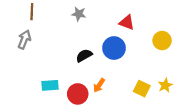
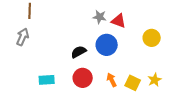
gray star: (79, 14) -> (100, 17), moved
orange arrow: (99, 85) -> (112, 80), moved, turned 120
red circle: (78, 94) -> (83, 78), moved

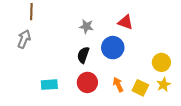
gray star: (100, 17) -> (86, 26), moved
yellow circle: (152, 38) -> (161, 62), moved
black semicircle: (79, 52) -> (83, 55), turned -42

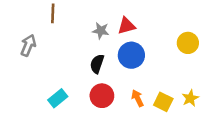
brown line: (31, 12) -> (53, 13), moved
red triangle: (125, 22) -> (126, 26), moved, turned -35
yellow circle: (161, 62) -> (188, 43), moved
cyan rectangle: (49, 85) -> (58, 98), turned -35

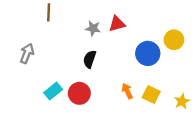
gray arrow: (28, 45) -> (27, 53), moved
blue circle: (131, 55) -> (148, 53), moved
red circle: (102, 96) -> (79, 93), moved
yellow star: (190, 98) -> (182, 101), moved

